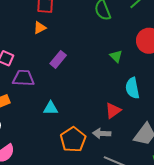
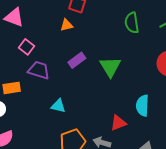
green triangle: (116, 56) -> (110, 67), moved, size x1.6

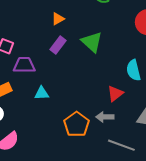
orange triangle: (67, 25) -> (58, 19), moved
cyan triangle: (58, 106) -> (42, 93), moved

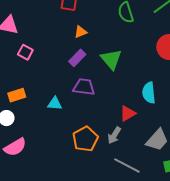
purple trapezoid: (24, 65) -> (84, 87), moved
gray arrow: (105, 117) -> (114, 135), turned -66

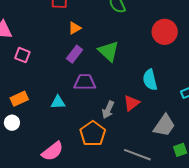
gray arrow: (114, 135) -> (108, 110), moved
pink semicircle: (15, 147) -> (52, 151), moved

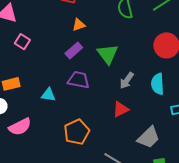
cyan semicircle: (150, 80) -> (158, 84), moved
gray arrow: (108, 110) -> (127, 81), moved
pink semicircle: (52, 151) -> (20, 127), moved

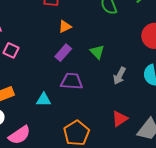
green triangle: (108, 54) -> (97, 52), size x0.7
red triangle: (121, 109) -> (120, 119), moved

